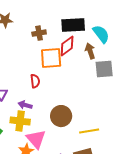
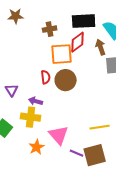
brown circle: (61, 116) -> (66, 80), moved
pink triangle: (36, 139) -> (59, 135), moved

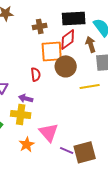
brown circle: (66, 80) -> (66, 66), moved
yellow line: (100, 127) -> (90, 86), moved

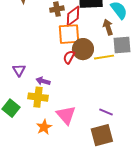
red diamond: (68, 39) -> (73, 16), moved
red semicircle: (36, 74) -> (69, 57), moved, turned -144
yellow line: (90, 86) -> (104, 57), moved
purple line: (67, 150) -> (106, 112), moved

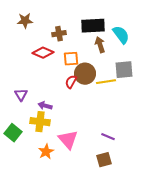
red diamond: (73, 16) -> (43, 53), moved, turned 60
brown arrow: (108, 27) -> (100, 45), moved
orange square: (69, 34) -> (71, 59), size x0.7
brown square: (102, 135) -> (104, 160), size x0.7

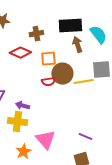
red semicircle: (71, 82) -> (48, 82), turned -128

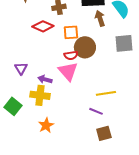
yellow line: (83, 82) -> (106, 93), moved
purple line: (85, 137) -> (96, 111), moved
pink triangle: (45, 140) -> (68, 71), moved

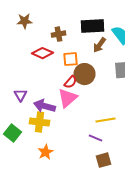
brown arrow: (100, 18) -> (100, 45), turned -126
red semicircle: (71, 55) -> (70, 82), turned -40
pink triangle: (68, 71) -> (68, 98), turned 30
purple arrow: (45, 79) -> (44, 106), size x1.5

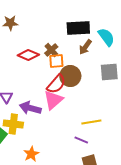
brown cross: (58, 34) -> (51, 50), moved, turned -32
red semicircle: (70, 82) -> (56, 84), size x1.5
yellow cross: (40, 122) -> (13, 124), moved

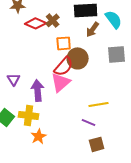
brown cross: (51, 50) -> (53, 20), moved
red diamond: (28, 55) -> (36, 23), moved
purple arrow: (30, 108) -> (38, 90), turned 70
yellow cross: (13, 124) -> (29, 115), moved

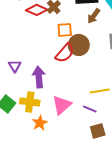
pink triangle: (61, 82) -> (62, 105), moved

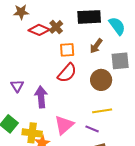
brown arrow: (94, 16) -> (96, 46), moved
brown circle: (79, 45) -> (101, 80), moved
yellow cross: (30, 102) -> (32, 133), moved

